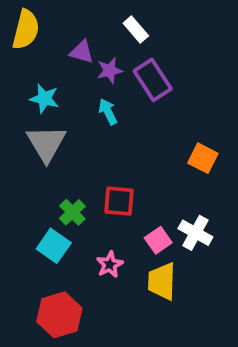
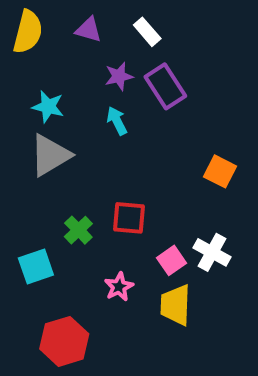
purple triangle: (82, 52) -> (89, 30), moved
gray triangle: (46, 143) -> (50, 155), turned 30
cyan square: (54, 246) -> (36, 267), moved, turned 36

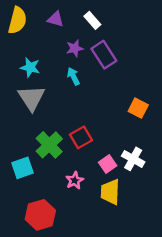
gray triangle: (50, 155) -> (31, 98), turned -32
red square: (129, 218) -> (81, 137), turned -35
green cross: (78, 230) -> (49, 145), size x1.5

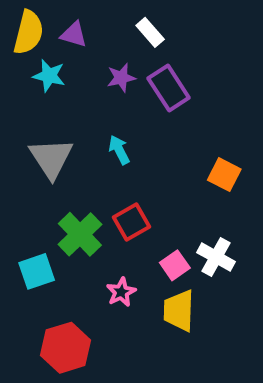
purple triangle: (56, 19) -> (74, 34), moved
cyan star: (30, 67) -> (49, 76), moved
cyan arrow: (73, 76) -> (119, 150), moved

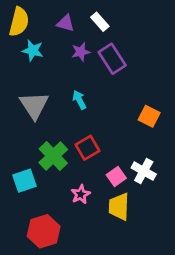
purple triangle: (74, 34) -> (66, 23), moved

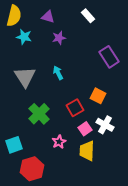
white rectangle: (100, 22) -> (88, 16), moved
purple rectangle: (112, 59) -> (109, 57), moved
orange square: (149, 116) -> (98, 96), moved
red square: (88, 148) -> (75, 108), moved
cyan square: (24, 181) -> (14, 145), moved

